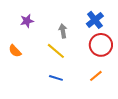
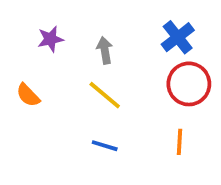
gray arrow: (63, 31) -> (105, 50), moved
orange line: (96, 76) -> (180, 142), turned -48

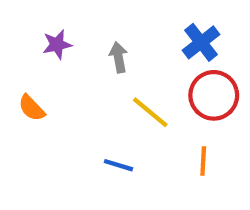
yellow line: (105, 95) -> (150, 112), moved

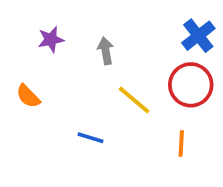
blue cross: (201, 42) -> (198, 36), moved
blue line: (118, 165) -> (91, 138), moved

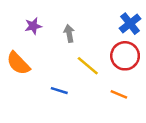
orange semicircle: (28, 96) -> (18, 63), size x1.5
orange line: (181, 143) -> (119, 94), turned -70

